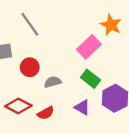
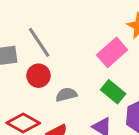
gray line: (30, 24) -> (39, 42), moved

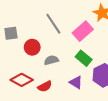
gray line: (39, 42) -> (53, 24), moved

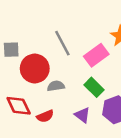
red circle: (32, 47) -> (35, 68), size x1.5
red diamond: (22, 80) -> (19, 106), turned 30

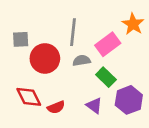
gray line: (62, 43) -> (73, 32), turned 35
gray semicircle: (56, 86) -> (82, 61), moved

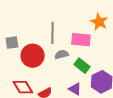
pink rectangle: (108, 44) -> (81, 40), turned 48

